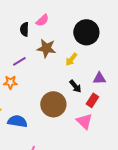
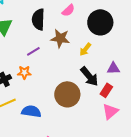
pink semicircle: (42, 20) -> (68, 10), moved
black semicircle: (24, 29) -> (38, 19), size x1.5
black arrow: (75, 86) -> (89, 76), size x1.5
pink triangle: (84, 121) -> (110, 111), moved, turned 36

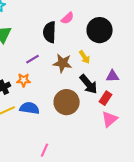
black semicircle: (38, 19) -> (50, 32), moved
brown star: (60, 38) -> (63, 63), moved
yellow arrow: (85, 49) -> (85, 57), turned -72
blue semicircle: (31, 111) -> (30, 108), moved

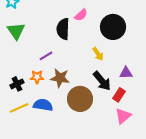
brown star: (63, 63) -> (60, 78), moved

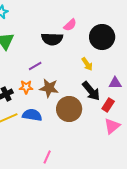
black semicircle: (63, 29) -> (52, 39), turned -90

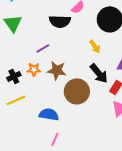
blue semicircle: (32, 115) -> (49, 114), moved

